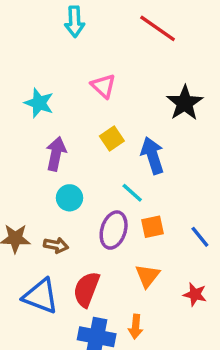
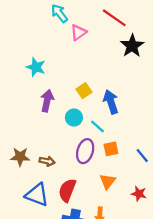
cyan arrow: (75, 22) -> (59, 13), turned 144
pink triangle: (103, 86) -> (78, 32), moved, turned 42
black star: (185, 103) -> (132, 46), moved
cyan circle: (70, 198) -> (74, 118), moved

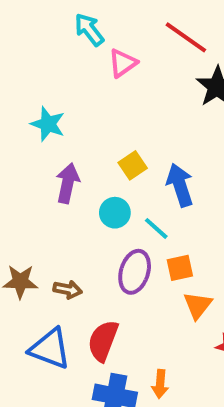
orange triangle: (108, 181) -> (198, 305), moved

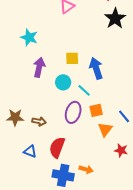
yellow square: (133, 165) -> (72, 58), turned 32
blue triangle: (50, 349) -> (30, 151), size x0.6
orange arrow: (160, 384) -> (86, 169), turned -80

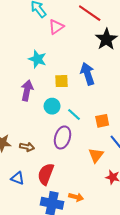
cyan star: (29, 37) -> (37, 59), moved
blue arrow: (96, 68) -> (88, 74), moved
orange square: (96, 110) -> (102, 121), moved

